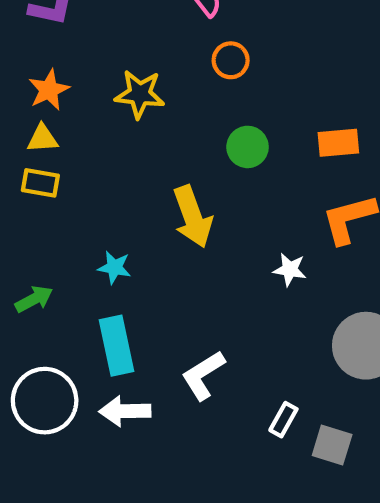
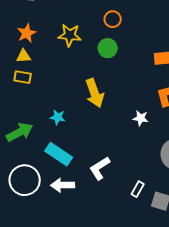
green circle: (248, 147) -> (108, 48), moved
green arrow: (34, 299) -> (20, 132), size x1.5
cyan rectangle: (116, 346) -> (59, 154), turned -44

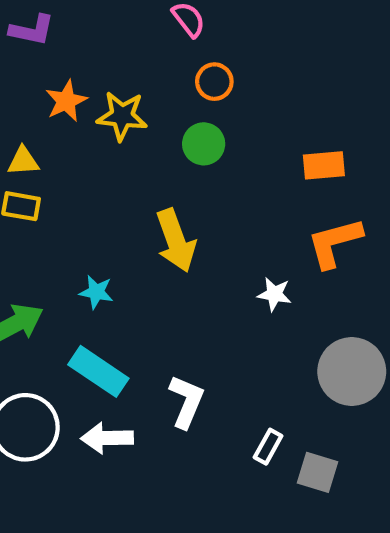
orange star: (27, 33) -> (66, 101), moved
white L-shape: (100, 168) -> (186, 402), turned 145

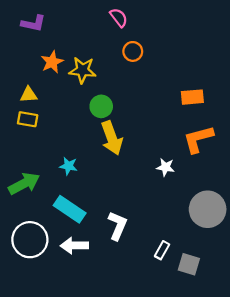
green circle: (204, 144) -> (101, 106), moved

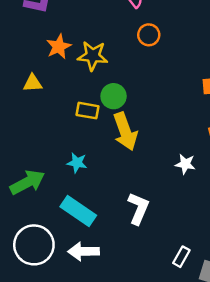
yellow rectangle: (28, 119) -> (87, 111), moved
white L-shape: (118, 226) -> (138, 208), moved

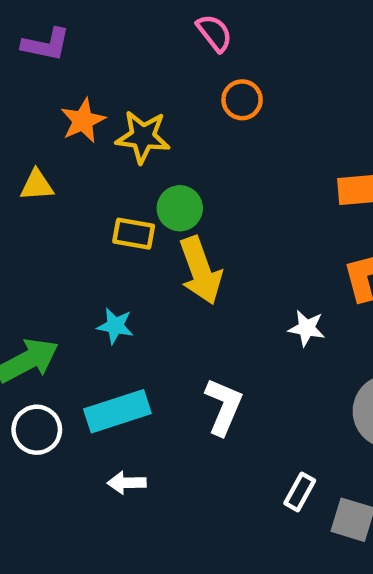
cyan rectangle: (78, 211) -> (117, 411), turned -52
white circle: (34, 245) -> (37, 430), moved, size x0.7
white arrow: (84, 251) -> (127, 483), size x0.7

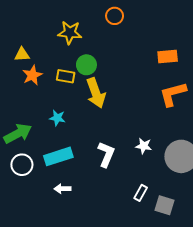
orange star: (83, 121) -> (32, 75), moved
white star: (307, 328) -> (144, 146), moved

